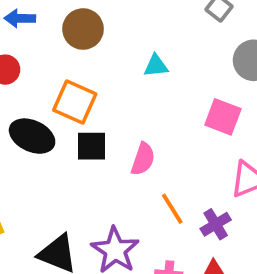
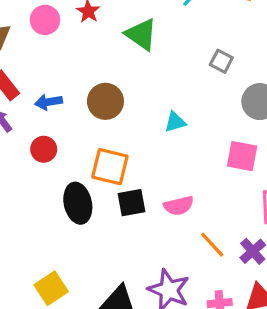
black ellipse: (32, 136) -> (78, 203), turned 63
pink semicircle: (143, 159) -> (179, 206), turned 68

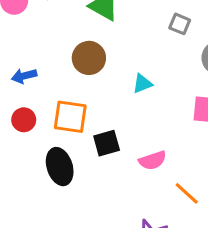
brown circle: (105, 101) -> (89, 58), moved
orange square: (110, 167) -> (70, 117), moved
black square: (132, 203) -> (107, 143), moved

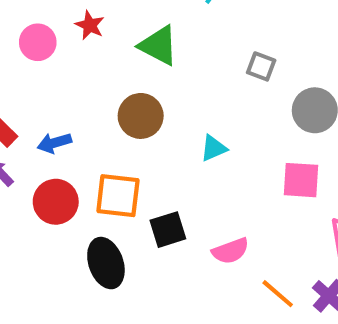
red circle: (24, 120) -> (56, 202), size x1.4

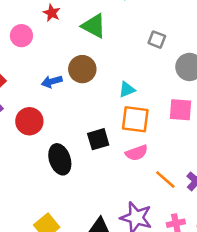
pink circle: (38, 42) -> (21, 36), moved
blue arrow: (54, 143) -> (52, 82), moved
orange square: (118, 196) -> (135, 119), moved

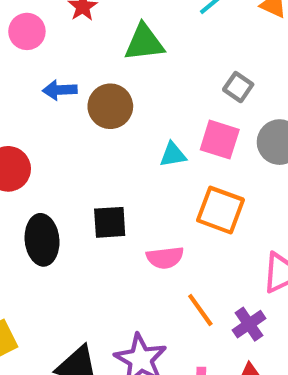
green triangle: (94, 26) -> (144, 43), turned -48
blue arrow: (52, 82) -> (60, 90), moved
pink square: (181, 110) -> (220, 140), moved
orange square: (135, 119) -> (220, 210), moved

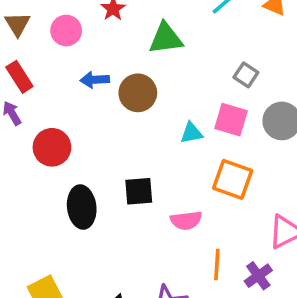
orange line: (200, 310) -> (217, 264), turned 40

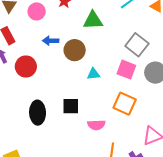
gray square: (246, 75) -> (137, 45), size x1.6
cyan triangle: (192, 133) -> (93, 74), moved
red circle: (52, 147) -> (26, 67), moved

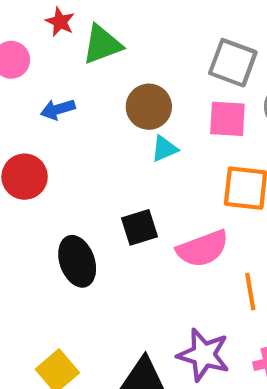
green triangle: (93, 20) -> (102, 44), moved
brown circle: (75, 50) -> (149, 107), moved
pink semicircle: (96, 125) -> (203, 249), size x1.4

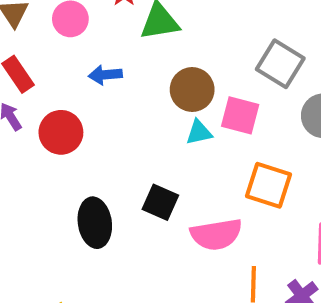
pink square: (227, 119) -> (240, 115), moved
black square: (139, 227) -> (160, 202), turned 30

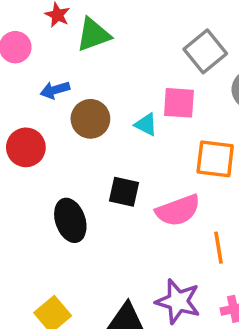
gray square: (280, 64) -> (205, 51), turned 30
brown circle: (192, 90) -> (90, 119), moved
cyan triangle: (199, 132) -> (146, 125), turned 50

